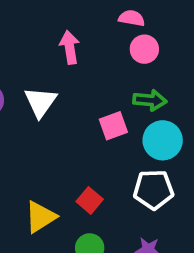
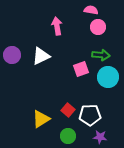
white triangle: (40, 102) -> (41, 56), turned 30
white pentagon: (153, 190) -> (90, 115), moved

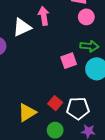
white triangle: (41, 56) -> (22, 27), moved

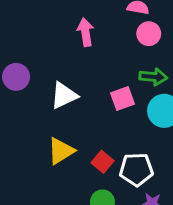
white triangle: (22, 27) -> (64, 95), moved
yellow triangle: (27, 113) -> (61, 151), moved

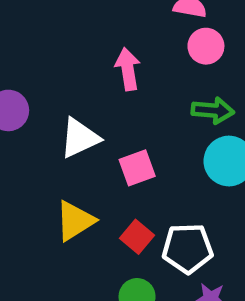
pink arrow: (85, 32) -> (128, 69), moved
pink square: (123, 98) -> (137, 168), moved

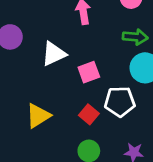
yellow triangle: (75, 221) -> (38, 116), moved
white pentagon: (188, 248) -> (120, 102), moved

